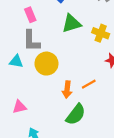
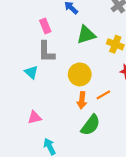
cyan triangle: (16, 61) -> (31, 72), turned 32
yellow circle: (47, 64) -> (80, 74), moved

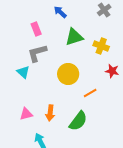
gray L-shape: (46, 52) -> (37, 53), turned 75
orange arrow: (82, 100) -> (50, 113), moved

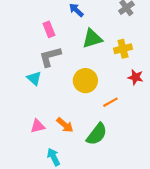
yellow cross: (101, 46) -> (123, 49), turned -35
orange arrow: (50, 113) -> (65, 125), turned -56

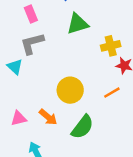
yellow cross: (123, 49) -> (111, 46), moved
yellow circle: (85, 81) -> (70, 90), moved
orange line: (110, 102) -> (112, 93), moved

